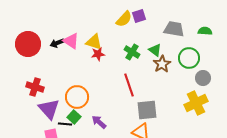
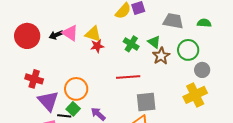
red line: (129, 85) -> (128, 77), turned -75

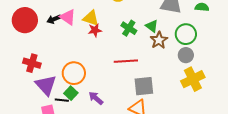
gray circle: (202, 70) -> (186, 55), moved

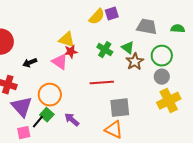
pink triangle: (68, 17) -> (60, 62), moved
black arrow: (54, 19) -> (30, 63), moved
black line: (62, 100) -> (38, 122), turned -56

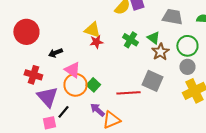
pink triangle: (60, 62) -> (72, 70), moved
red line: (102, 83) -> (128, 93), moved
gray square: (120, 108) -> (152, 81), moved, turned 30
green square: (47, 115) -> (93, 85), moved
orange triangle: (114, 130) -> (111, 120), moved, turned -48

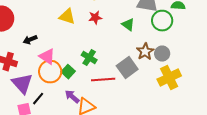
green cross: (130, 40) -> (89, 58), moved
red star: (96, 42) -> (95, 18), moved
green circle: (187, 46) -> (162, 21), moved
brown star: (160, 52) -> (145, 52), moved
gray square: (152, 81) -> (127, 68), turned 30

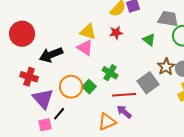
black arrow: (30, 40) -> (51, 55), size x1.6
pink triangle: (47, 57) -> (85, 48), moved
purple arrow: (72, 97) -> (124, 112), moved

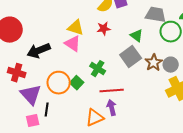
gray square: (148, 83) -> (131, 57), moved
purple arrow: (124, 112) -> (112, 108), turned 35
black line: (59, 114) -> (47, 110), turned -32

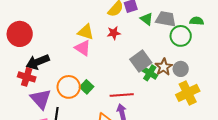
green triangle: (137, 36) -> (147, 19), moved
black arrow: (39, 51) -> (38, 62), moved
green cross: (98, 69) -> (150, 73), moved

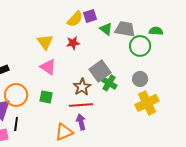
yellow triangle: (86, 32) -> (45, 42), turned 36
pink triangle: (83, 48) -> (48, 67), moved
brown star: (164, 67) -> (82, 87), moved
orange circle: (69, 87) -> (16, 95), moved
green square: (87, 87) -> (46, 97), turned -32

